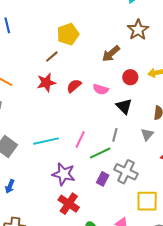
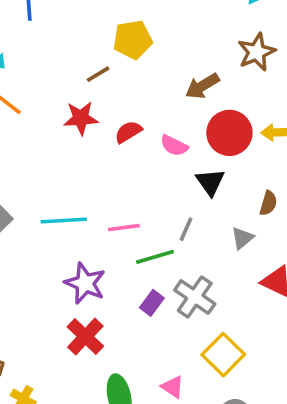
red circle: (130, 77) -> (229, 133), size x1.6
pink line: (80, 140) -> (124, 228), turned 48
yellow square: (147, 201) -> (223, 355), turned 35

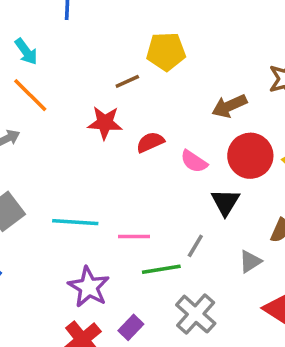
purple rectangle: (152, 303) -> (131, 327), moved

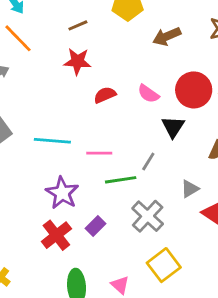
brown line: (127, 81) -> (78, 25), moved
brown arrow: (229, 106) -> (167, 36), moved
red semicircle: (150, 142) -> (105, 95), moved
gray triangle: (250, 261) -> (190, 189), moved

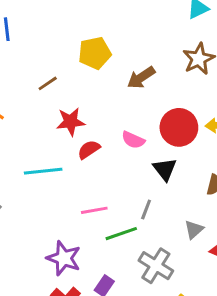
red star: (77, 61) -> (71, 122), moved
cyan line: (52, 141) -> (43, 171), moved

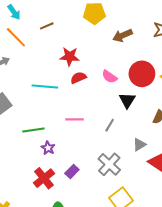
brown line: (48, 83) -> (47, 26), moved
green line: (121, 234) -> (33, 130), moved
purple star: (64, 258) -> (48, 148), size x0.6

